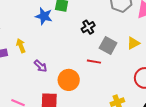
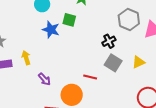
black cross: (88, 27) -> (109, 41), moved
red line: (94, 62) -> (90, 77), moved

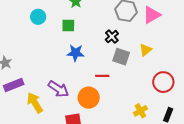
blue star: (51, 30) -> (75, 53), moved
yellow arrow: (26, 58) -> (35, 103), moved, size x1.5
purple arrow: (44, 79) -> (58, 89), size x1.5

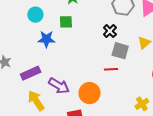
blue star: (75, 53) -> (46, 39), moved
red line: (102, 76) -> (111, 69), moved
purple rectangle: (14, 85) -> (31, 73), moved

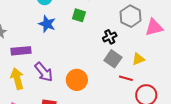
green square: (66, 22) -> (79, 15), moved
red line: (111, 69) -> (126, 78), moved
orange circle: (89, 93) -> (77, 80), moved

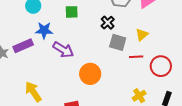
purple rectangle: (21, 51) -> (23, 46), moved
purple arrow: (44, 72) -> (63, 50), moved

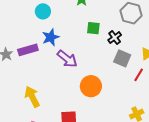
green square: (72, 12) -> (93, 28), moved
blue star: (44, 30) -> (51, 37), turned -30
red line: (136, 57) -> (139, 75), turned -64

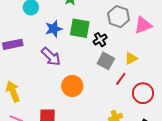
green square: (93, 28) -> (80, 28), size x1.5
blue star: (51, 37) -> (54, 29), moved

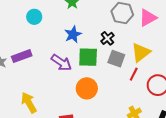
green square: (80, 28) -> (88, 57), moved
blue star: (54, 29) -> (73, 34), moved
yellow triangle: (131, 58) -> (141, 52), size x1.5

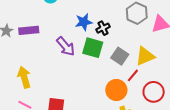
black cross: (107, 38) -> (103, 28), moved
orange circle: (87, 88) -> (116, 90), moved

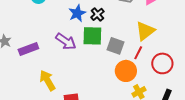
purple rectangle: (29, 30) -> (28, 49), moved
gray square: (120, 56) -> (115, 46), moved
yellow arrow: (24, 77) -> (47, 80), moved

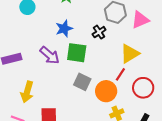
black cross: (97, 14) -> (99, 32), moved
gray square: (115, 46) -> (82, 82), moved
yellow arrow: (47, 80) -> (27, 92), turned -140

